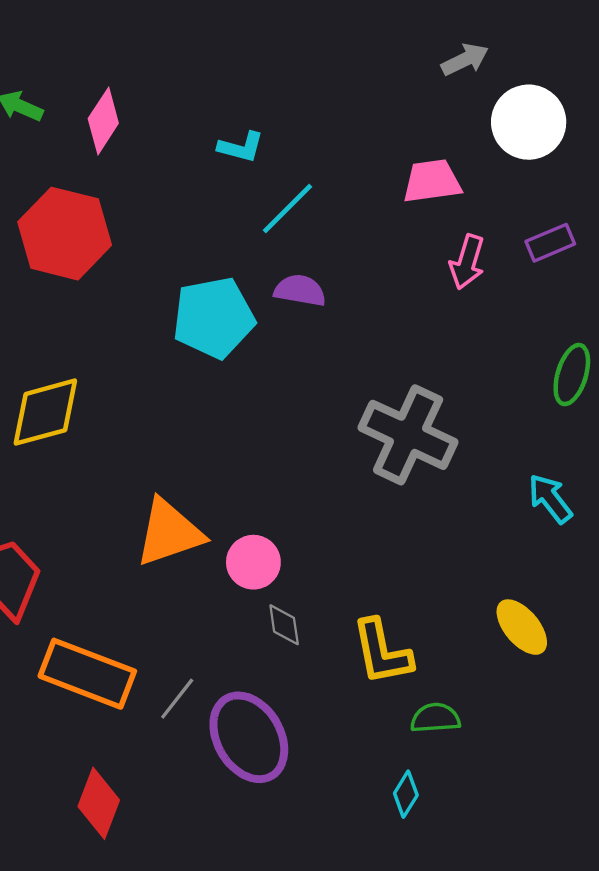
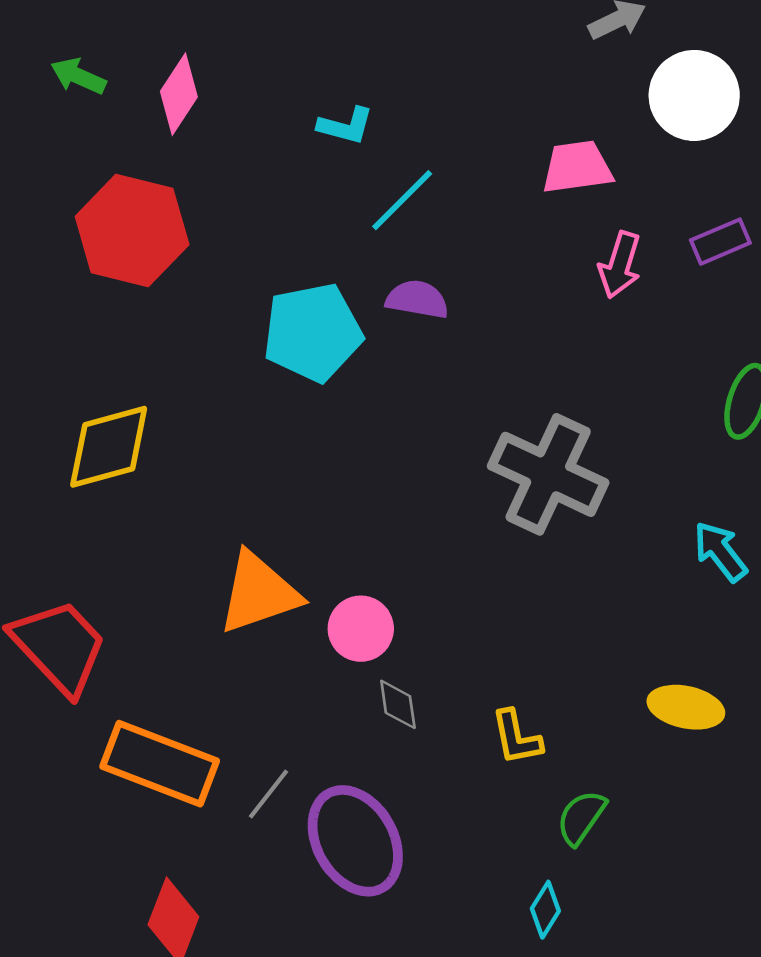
yellow ellipse: (522, 627) -> (686, 707), turned -38
yellow L-shape: (382, 652) -> (516, 737), size x0.7
green semicircle: (435, 718) -> (581, 817), turned -51

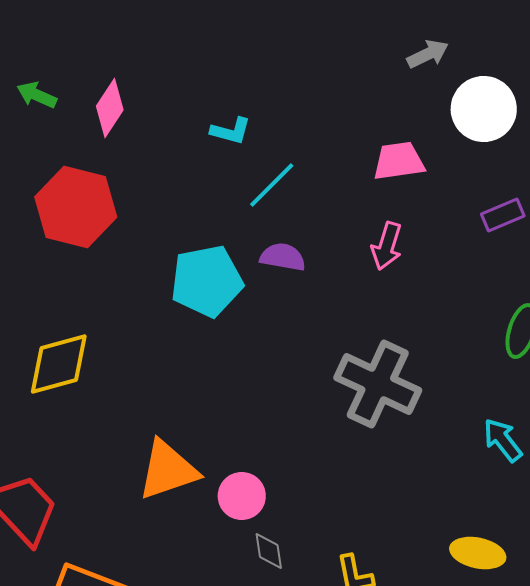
pink arrow: (620, 265) -> (387, 246), moved

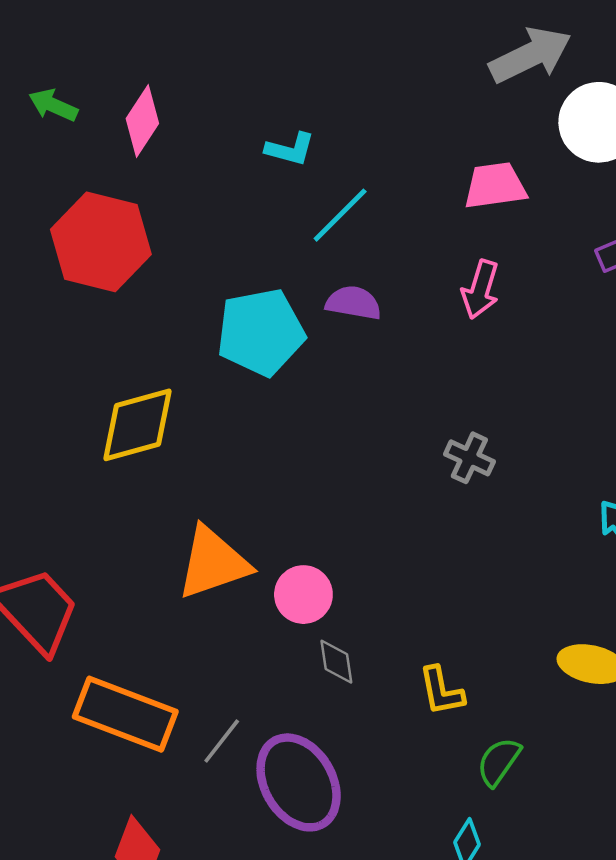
gray arrow: (428, 54) -> (530, 55), size x1.6
yellow diamond: (59, 364) -> (137, 425), moved
gray cross: (378, 384) -> (469, 458), size x0.5

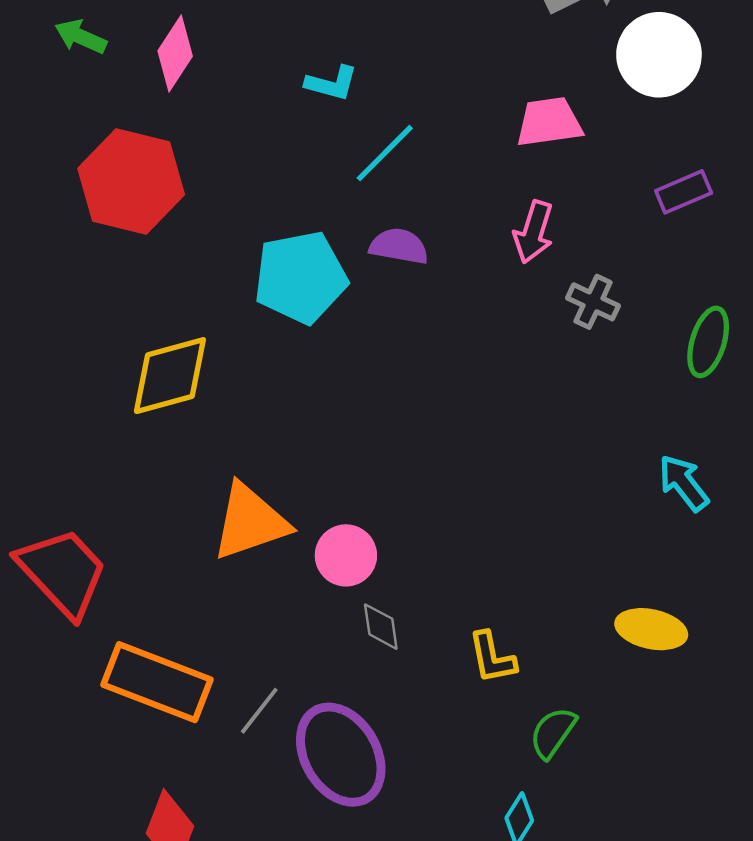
gray cross: (469, 458) -> (593, 302), moved

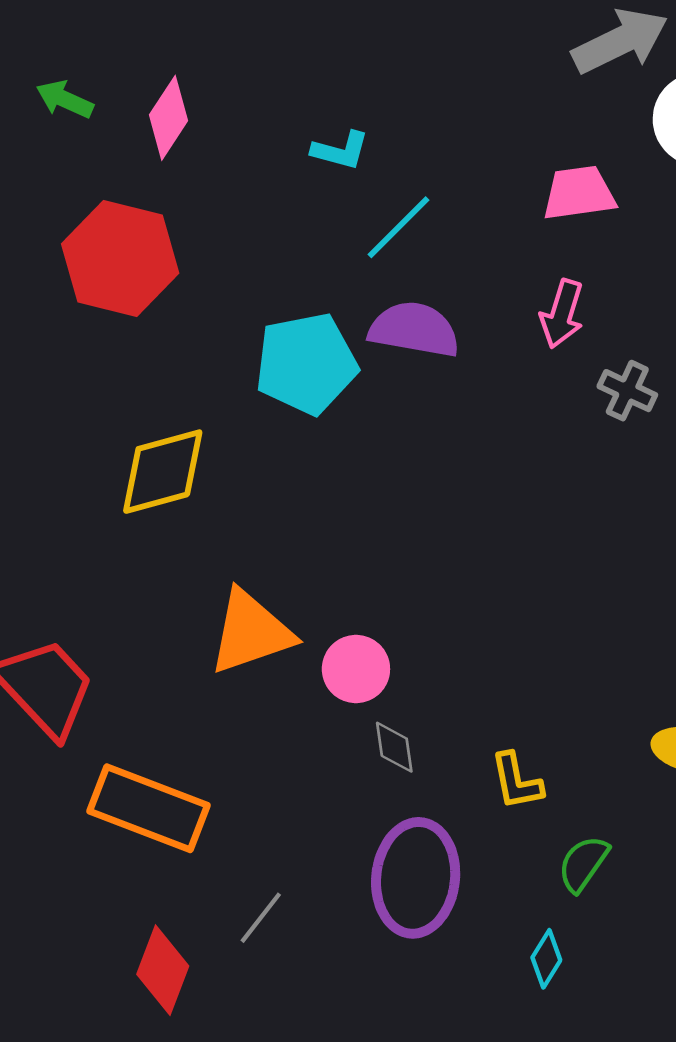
purple semicircle: (399, 246) -> (414, 330), size x1.4
gray line: (259, 711) -> (261, 918), moved
purple ellipse: (341, 755) -> (416, 878), moved, turned 36

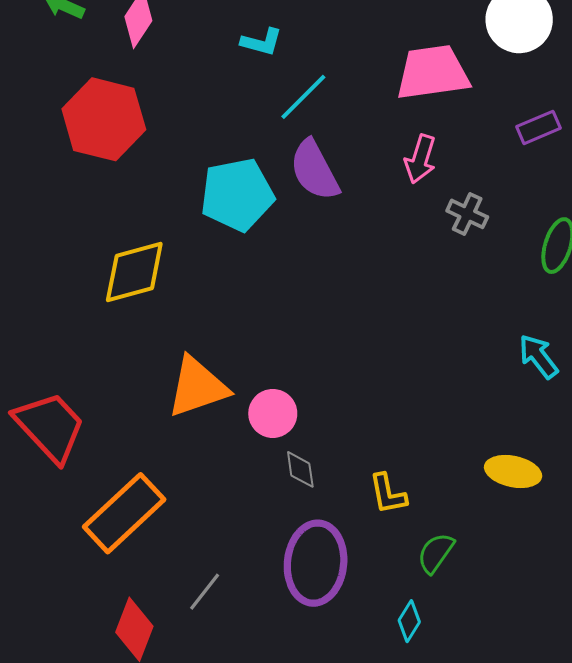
pink trapezoid: (579, 193) -> (433, 72), size x1.4
purple semicircle: (414, 330) -> (315, 170), turned -128
orange rectangle: (149, 808) -> (124, 513), turned -64

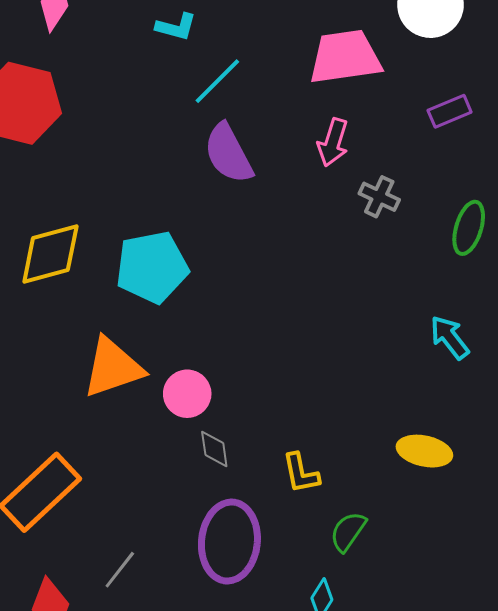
cyan pentagon: (237, 195) -> (152, 267), moved

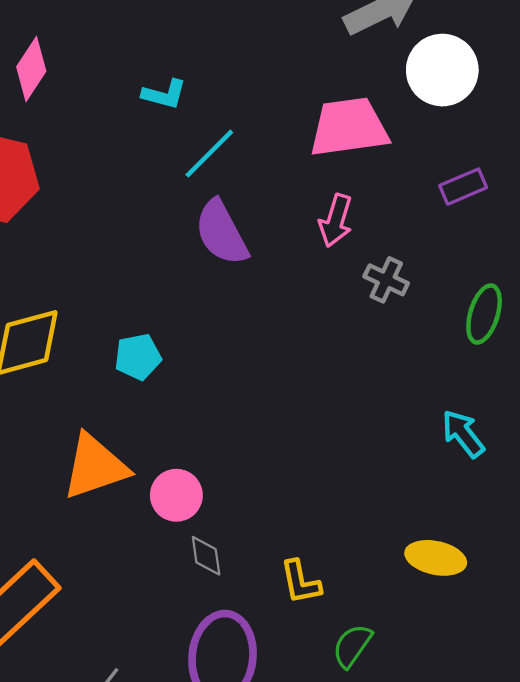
cyan pentagon: (152, 267) -> (138, 357), size x0.6

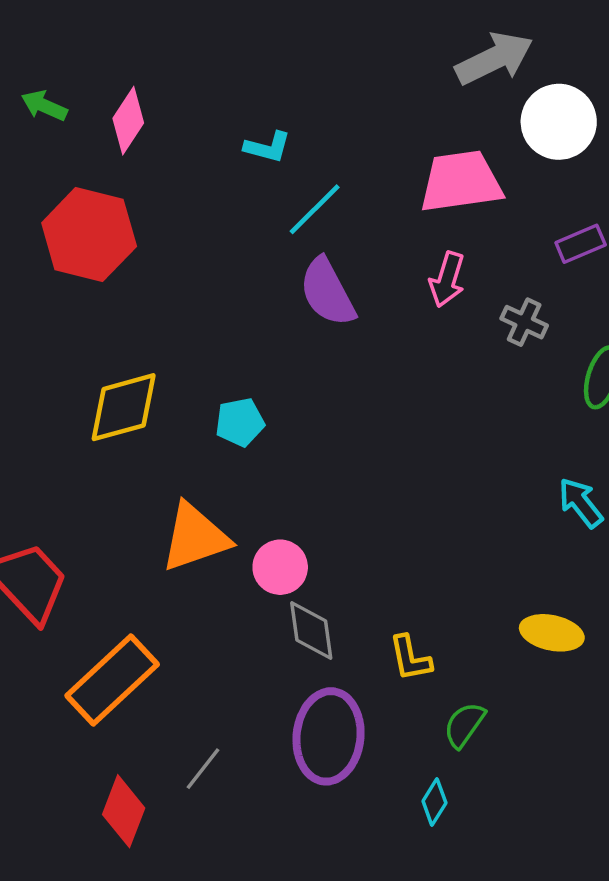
gray cross: (386, 280) -> (524, 322), moved
gray diamond: (206, 556) -> (311, 631), size x1.4

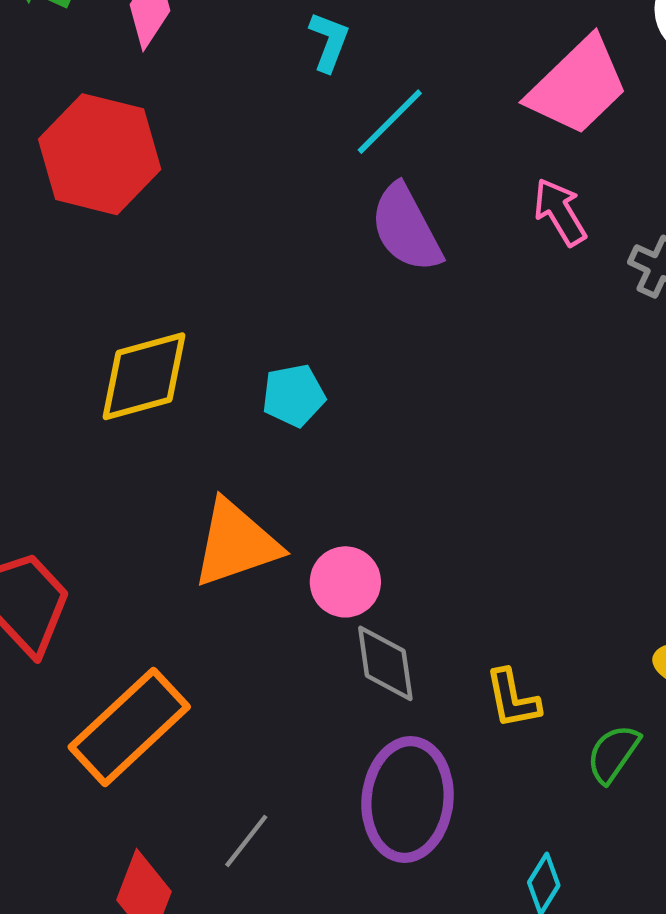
cyan L-shape: (268, 147) -> (329, 42), turned -84
pink trapezoid: (461, 182) -> (578, 86), turned 144
pink arrow: (447, 279) -> (560, 212), turned 132
green semicircle: (464, 725) -> (613, 754), moved

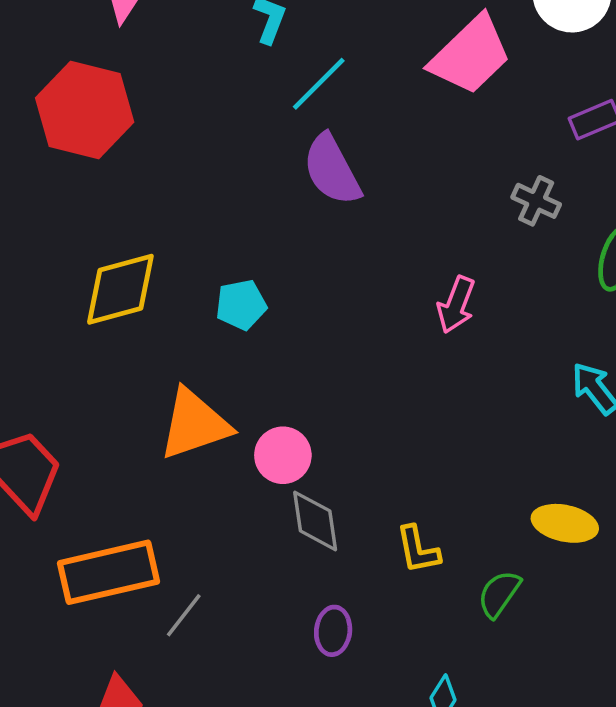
pink arrow: (560, 212) -> (456, 305), moved, turned -128
orange rectangle: (129, 727) -> (108, 572), turned 30
purple ellipse: (408, 800) -> (333, 631), size x0.5
gray line: (246, 841) -> (184, 615), moved

